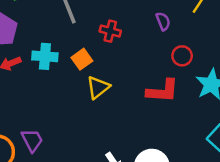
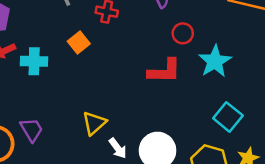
cyan cross: (45, 56) -> (34, 61), moved
yellow triangle: (98, 87) -> (94, 123), moved

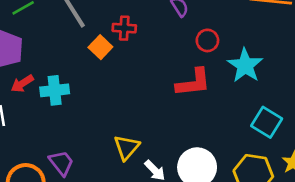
orange square: (79, 43) -> (100, 47), moved

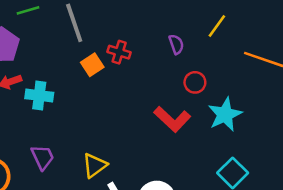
red L-shape: (193, 83) -> (172, 119), turned 36
purple trapezoid: (61, 163) -> (43, 157), moved

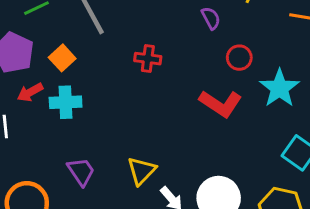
red cross: (119, 52) -> (148, 59), moved
orange square: (92, 65) -> (62, 58), moved

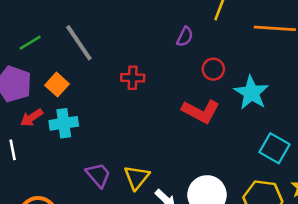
purple semicircle: (211, 18) -> (185, 37), turned 60
purple trapezoid: (81, 171) -> (98, 175), moved

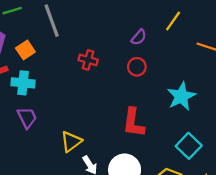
red circle: (213, 69) -> (137, 67), moved
red L-shape: (201, 111) -> (133, 123), moved, turned 56
purple trapezoid: (98, 175) -> (27, 118), moved

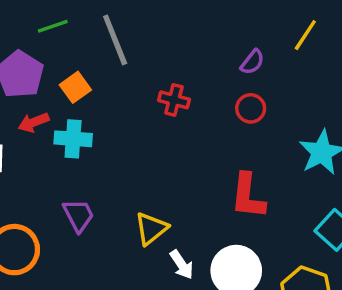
purple trapezoid: (27, 118) -> (78, 215), moved

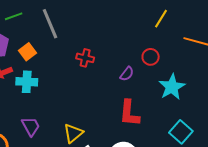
purple semicircle: (252, 62) -> (127, 74), moved
red circle: (251, 108) -> (151, 57), moved

